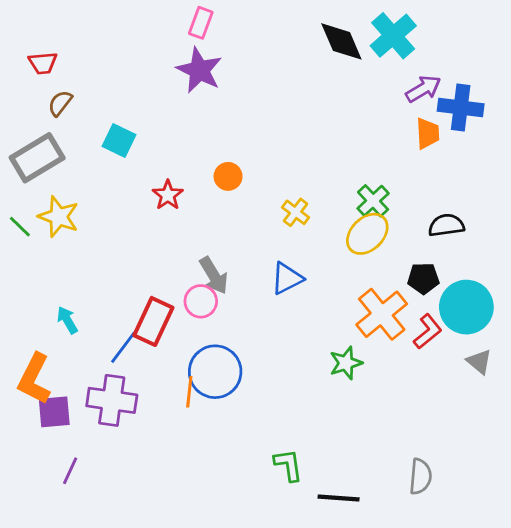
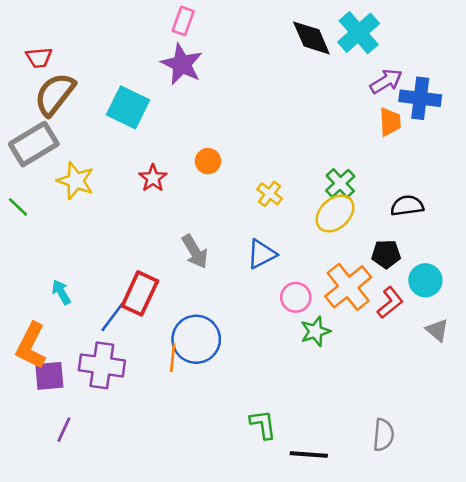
brown semicircle: (60, 103) -> (55, 94), size x1.8
cyan square: (119, 141) -> (128, 107), moved, size x1.4
yellow star: (59, 217) -> (76, 181), moved
pink circle: (201, 301) -> (296, 297), moved
cyan circle: (466, 307) -> (425, 280), size x0.7

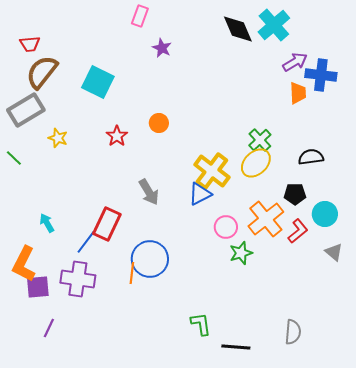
purple star: (182, 64) -> (162, 48), moved, size x0.6
yellow star: (76, 181) -> (58, 138), size x0.7
yellow cross: (270, 194) -> (212, 171), moved, size x1.8

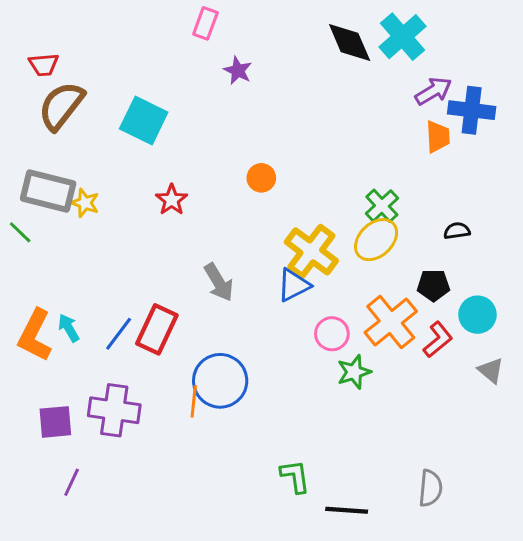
gray rectangle: (26, 110) -> (48, 191), moved, turned 45
orange circle: (159, 123) -> (261, 178), moved
black semicircle: (311, 157) -> (457, 231), size x0.7
blue line: (86, 242) -> (119, 334), moved
orange L-shape: (24, 264) -> (35, 335), moved

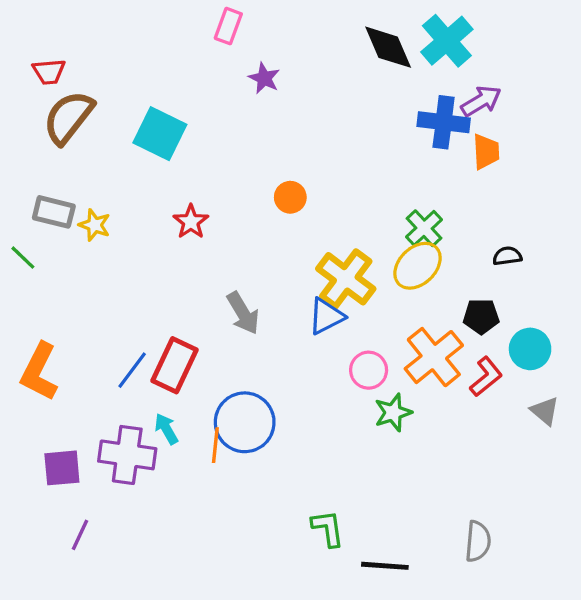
blue cross: (472, 110) -> (444, 122), moved
gray rectangle: (48, 191) -> (54, 212), size x0.7
cyan arrow: (69, 328) -> (166, 429), moved

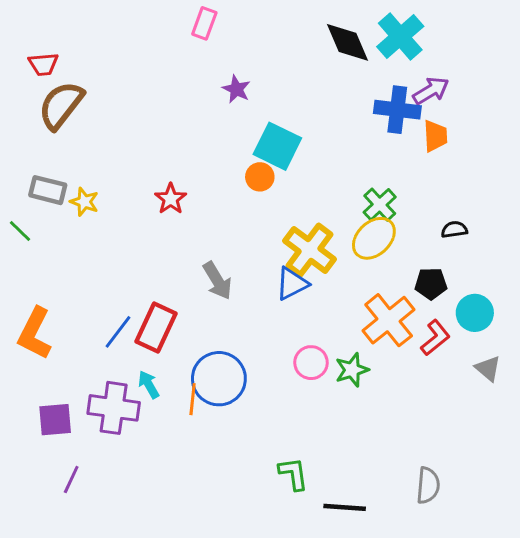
purple star: (264, 78) -> (236, 89), moved
cyan square: (160, 134) -> (277, 146), moved
pink circle: (369, 370) -> (311, 363), moved

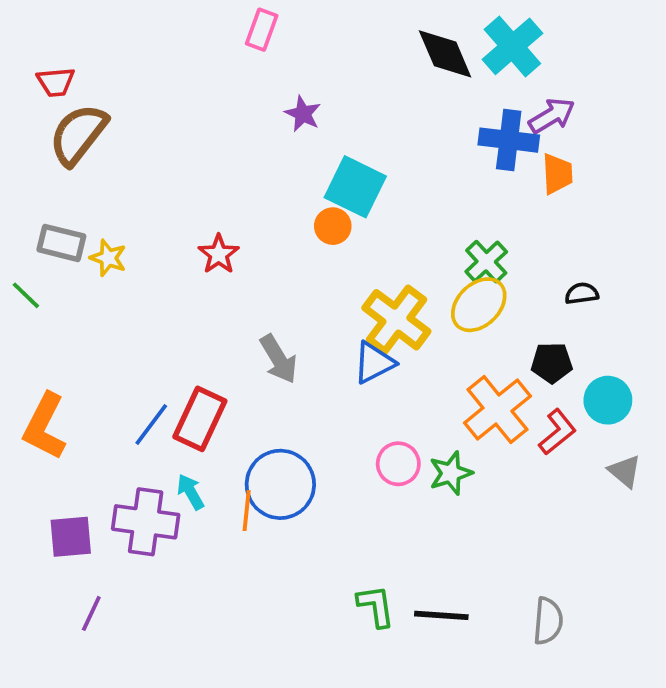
black line: (345, 507) -> (441, 615), moved

